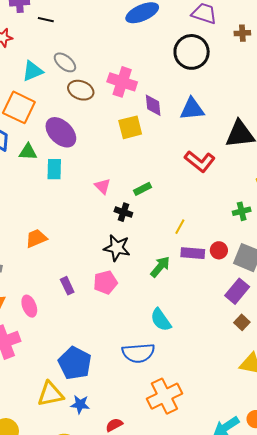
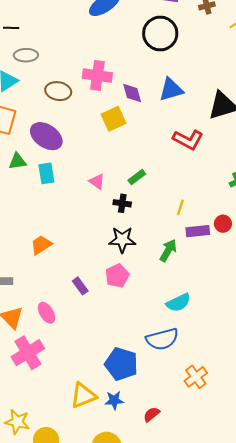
gray ellipse: (65, 62) -> (26, 55), moved, turned -30
cyan semicircle: (161, 320) -> (178, 303), turned -70
blue pentagon: (75, 363) -> (121, 364), moved
orange cross: (164, 396) -> (196, 377), size x0.7

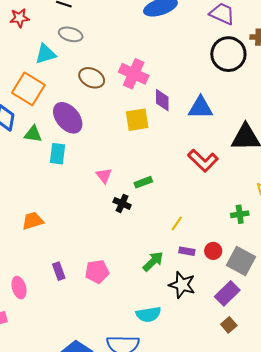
black circle: (160, 33) -> (228, 54), moved
purple rectangle: (198, 231) -> (187, 251), size x0.7
black star: (122, 240) -> (182, 285), moved

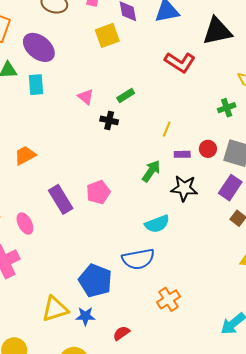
purple rectangle: (59, 271) -> (61, 199), size x1.6

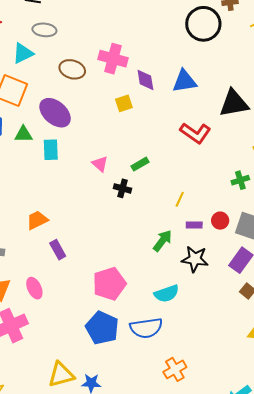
yellow square: (107, 35) -> (124, 103), size x0.7
pink pentagon: (98, 192) -> (109, 284), moved, size x1.4
purple rectangle: (61, 199) -> (58, 250), moved, size x0.7
blue pentagon: (95, 281) -> (102, 328), moved

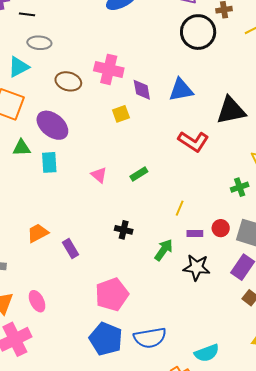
black cross: (122, 188) -> (124, 230), moved
purple rectangle: (58, 250) -> (70, 248), moved
cyan semicircle: (167, 294) -> (207, 353), moved

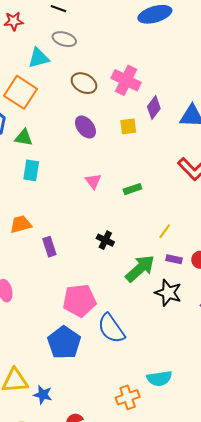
purple diamond: (142, 90) -> (154, 107), turned 35
purple ellipse: (52, 125) -> (85, 127), moved, size x0.7
cyan rectangle: (49, 162) -> (31, 170), moved
green arrow: (164, 250) -> (140, 268), size x1.4
blue semicircle: (150, 338) -> (111, 328), moved, turned 52

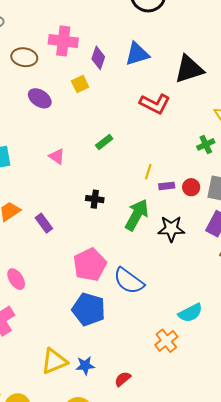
pink triangle: (93, 181) -> (57, 156), moved
purple rectangle: (174, 259) -> (167, 186), moved

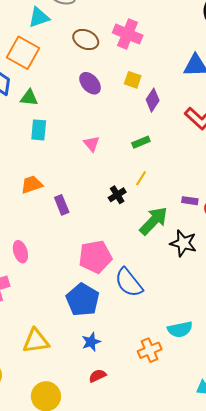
purple diamond: (98, 58) -> (153, 100), moved
yellow square: (80, 84) -> (133, 80), turned 30
yellow line: (148, 172) -> (141, 178), moved
black cross: (95, 199) -> (117, 195), turned 36
blue star: (85, 366) -> (91, 342), moved, turned -30

